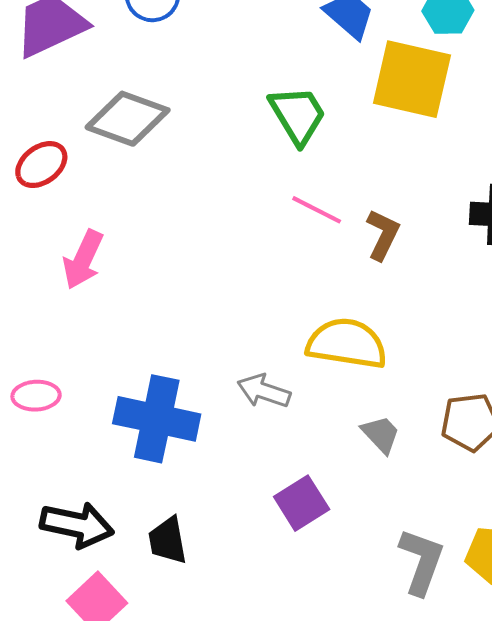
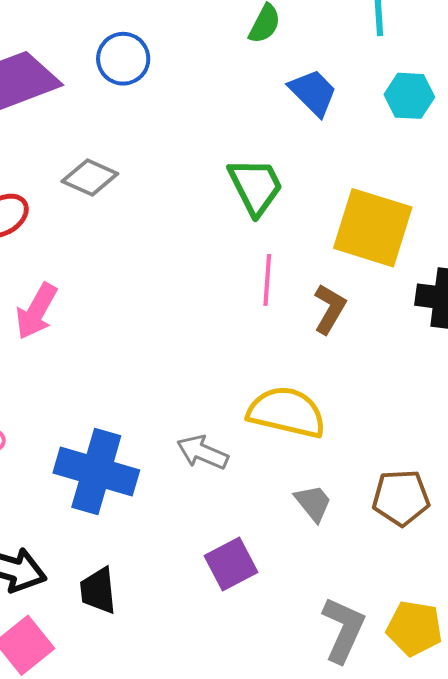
yellow square: (412, 79) -> (373, 228), moved
gray diamond: (128, 119) -> (90, 177), size x0.7
pink line: (317, 210) -> (267, 280), turned 63

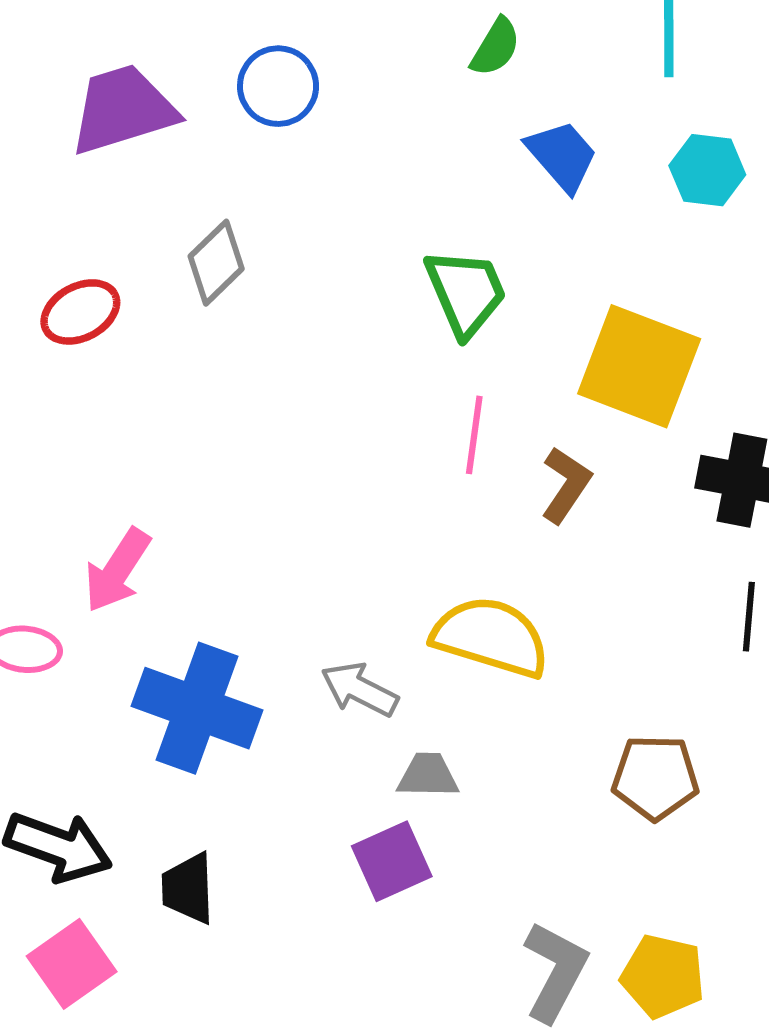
gray diamond: (90, 177) -> (216, 263), turned -72
pink arrow: (36, 311) -> (117, 570), moved
gray trapezoid: (313, 503) -> (428, 775), moved, turned -54

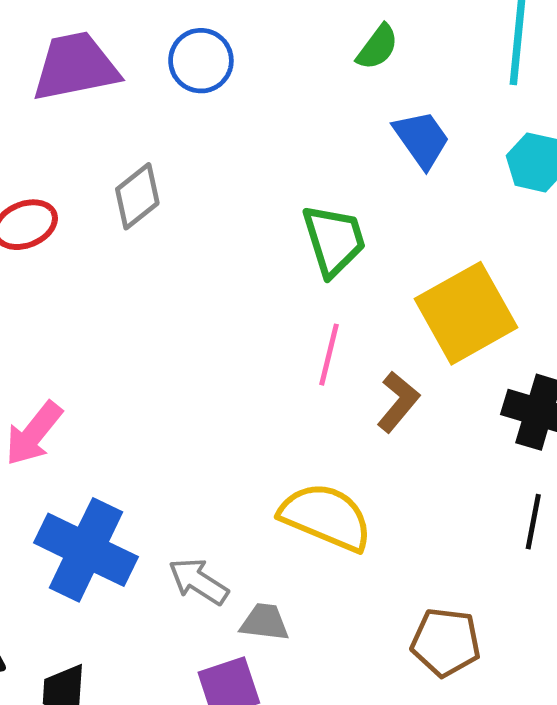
yellow square: (639, 366) -> (466, 313), turned 34
gray arrow: (360, 689) -> (198, 581), moved

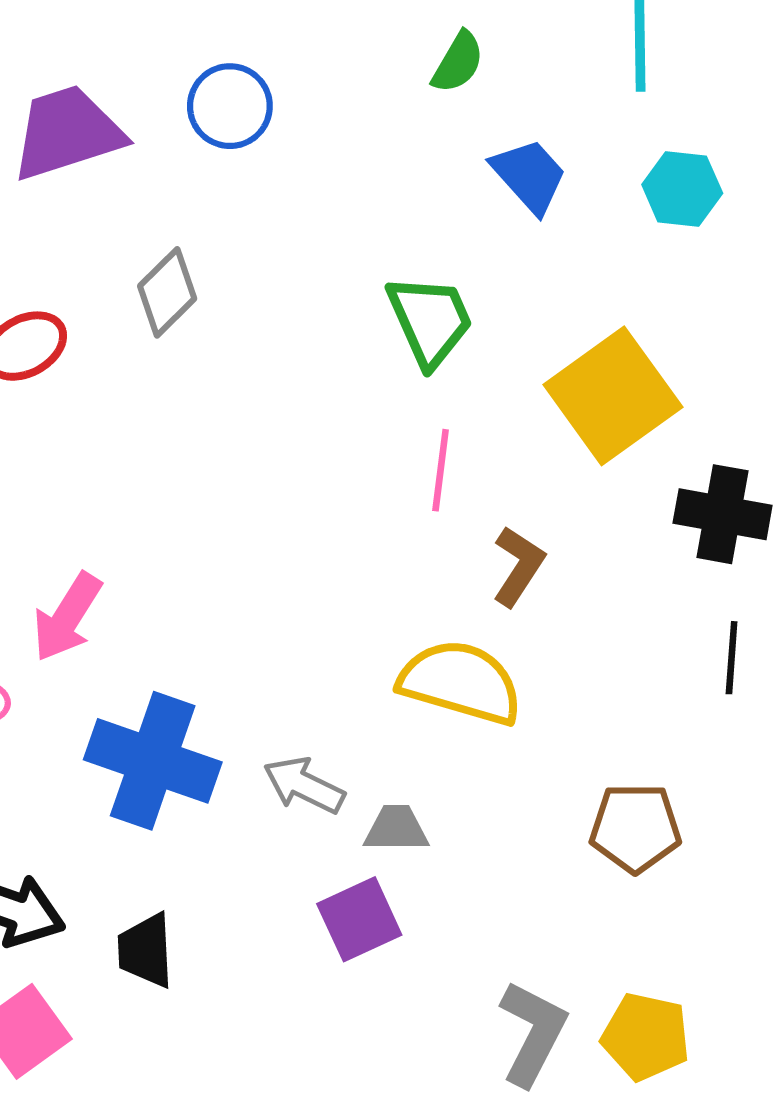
brown L-shape: (398, 402) -> (518, 566), moved

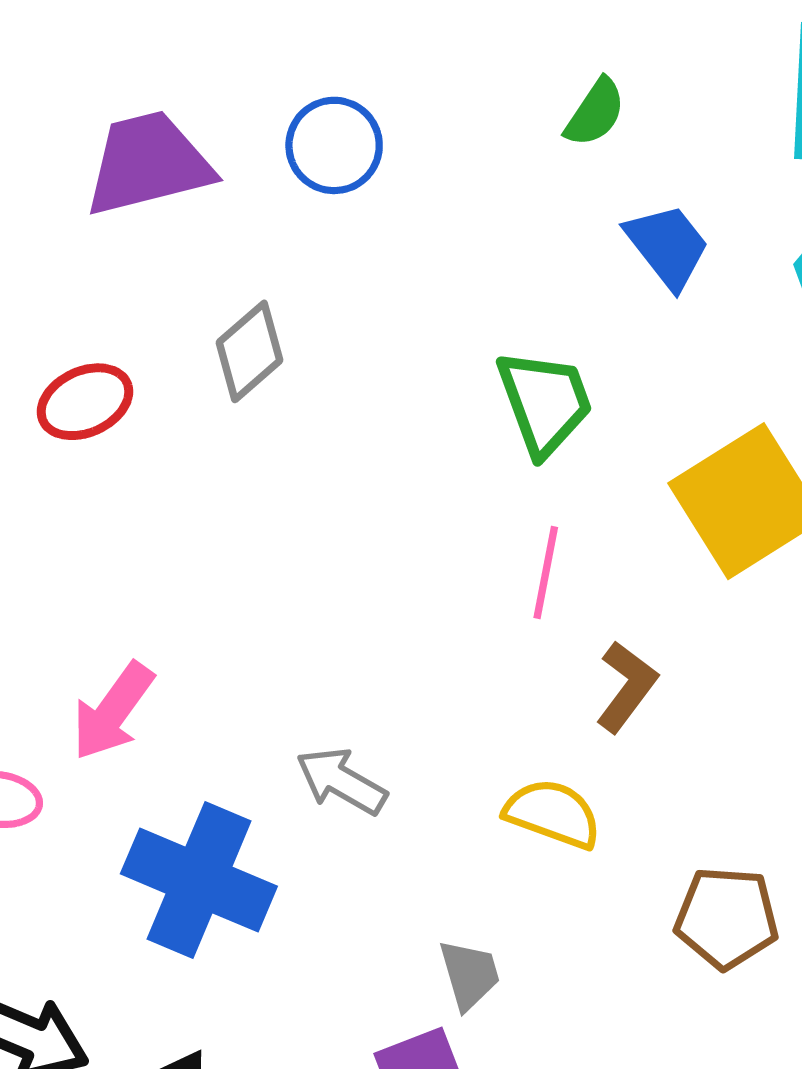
yellow semicircle: (461, 682) -> (553, 814), size x0.7
gray arrow: (304, 785) -> (341, 781), moved
brown pentagon: (635, 828) -> (727, 918), moved
gray trapezoid: (396, 829) -> (469, 974), turned 70

